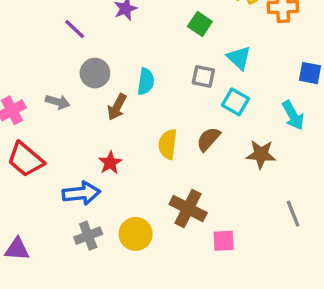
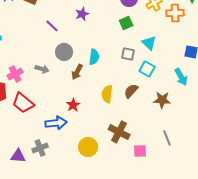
green square: (200, 24) -> (126, 23), turned 32
gray line: (293, 214) -> (167, 138), moved
gray cross: (88, 236) -> (40, 148), moved

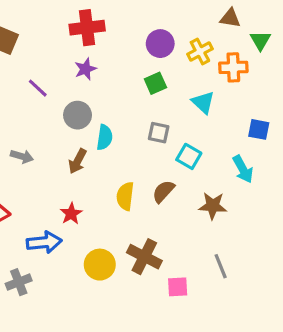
cyan triangle: (149, 43) -> (203, 102), moved
gray circle: (64, 52) -> (78, 115), moved
yellow circle: (88, 147) -> (100, 265), moved

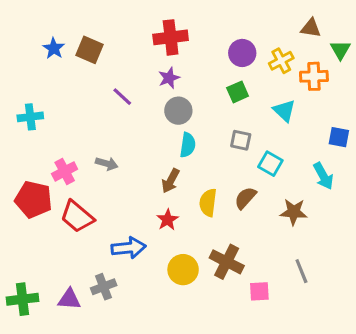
gray circle: (78, 115) -> (178, 111), moved
brown arrow: (78, 161) -> (171, 181), moved
red star: (71, 214) -> (167, 220), moved

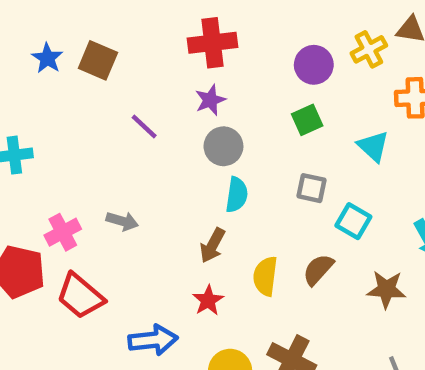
yellow cross: (281, 61) -> (369, 49), moved

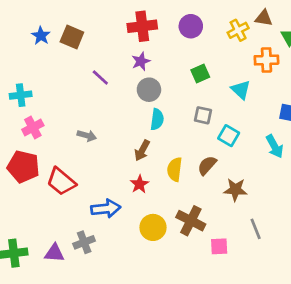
purple circle: (314, 65) -> (191, 26), moved
pink cross: (63, 232) -> (33, 127), moved
brown star: (386, 289) -> (235, 190), moved

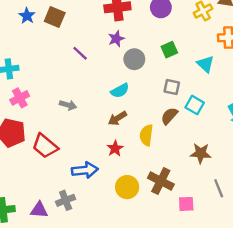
gray circle: (149, 90) -> (134, 59), moved
cyan semicircle: (157, 119) -> (120, 91), moved, turned 54
brown arrow: (142, 150) -> (117, 118), turned 30
brown semicircle: (207, 165) -> (169, 116), moved

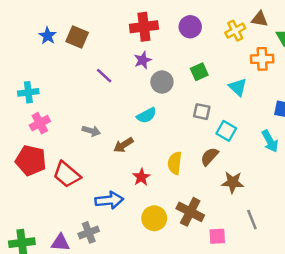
brown semicircle: (169, 116) -> (210, 157), moved
brown arrow: (117, 118) -> (123, 145), moved

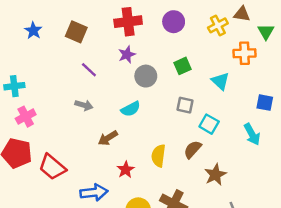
brown square: (77, 37) -> (76, 32), moved
gray arrow: (91, 131) -> (84, 105), moved
brown star: (233, 182) -> (215, 175), turned -30

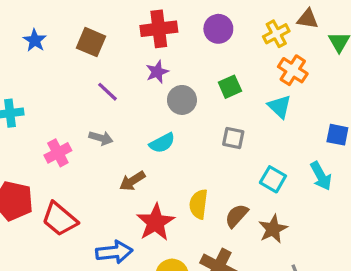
orange cross: (244, 53) -> (293, 70), moved, turned 35
pink cross: (26, 117) -> (58, 153), moved
cyan square: (209, 124) -> (273, 179), moved
brown semicircle: (193, 149) -> (237, 216), moved
red star: (126, 170) -> (156, 222), size x1.6

